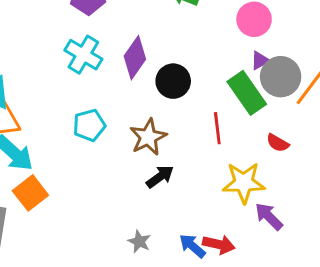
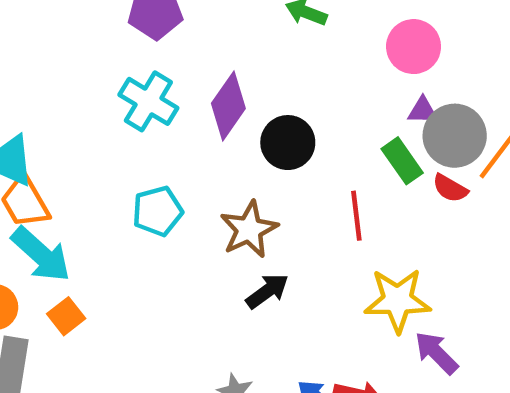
purple triangle: (260, 61) -> (423, 111), turned 30
green rectangle: (247, 93) -> (402, 161), size x0.7
red semicircle: (278, 143) -> (450, 188), moved
orange square: (30, 193) -> (66, 316), size x0.7

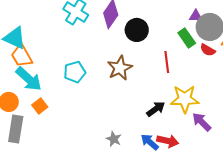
cyan pentagon: (158, 211) -> (75, 72), moved
black arrow: (267, 291) -> (156, 109), moved

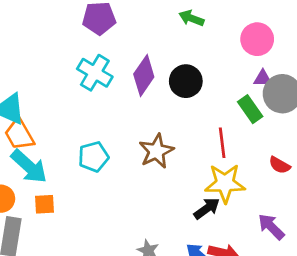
black circle: (137, 30) -> (186, 81), moved
red semicircle: (208, 50) -> (280, 165), moved
yellow star: (185, 99) -> (225, 183), moved
orange square: (40, 106) -> (44, 204), turned 35

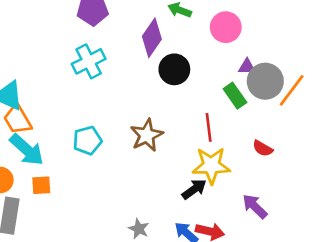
pink circle: (257, 39) -> (226, 27), moved
cyan cross: (95, 73) -> (89, 61), turned 32
purple diamond: (144, 76) -> (152, 38), moved

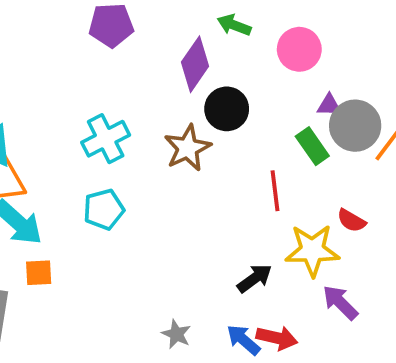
cyan cross: (89, 61) -> (106, 139), moved
brown star: (147, 135) -> (188, 148), moved
yellow star: (211, 166) -> (312, 250), moved

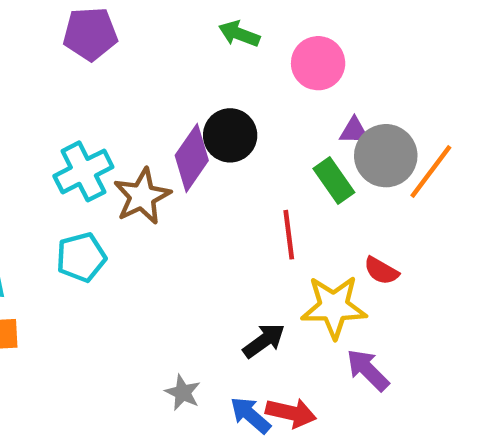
purple diamond: (195, 64) -> (192, 158), moved
brown star: (188, 148) -> (142, 196), moved
gray star: (176, 334) -> (183, 393), moved

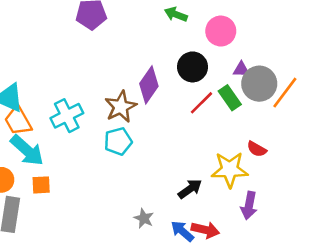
black circle: (230, 135) -> (193, 67), moved
cyan cross: (83, 171) -> (67, 116), moved
red line: (289, 235) -> (202, 103), moved, turned 52
cyan pentagon: (81, 257) -> (118, 141), moved
purple arrow: (368, 370) -> (249, 205), turned -124

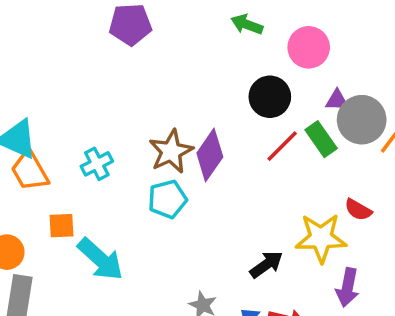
purple diamond: (149, 85) -> (210, 155), moved
cyan cross: (67, 116) -> (97, 164), size x0.7
cyan arrow: (27, 150) -> (100, 259), moved
orange square: (41, 185) -> (62, 226), moved

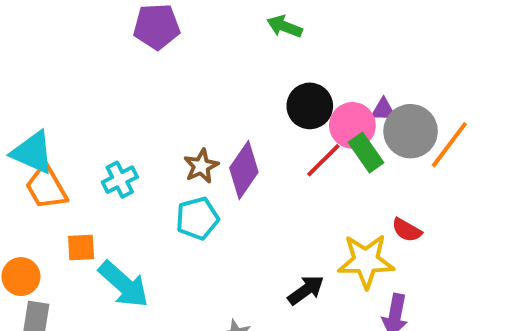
pink circle: (309, 47) -> (352, 125), moved
brown star: (171, 151) -> (201, 166), size x0.7

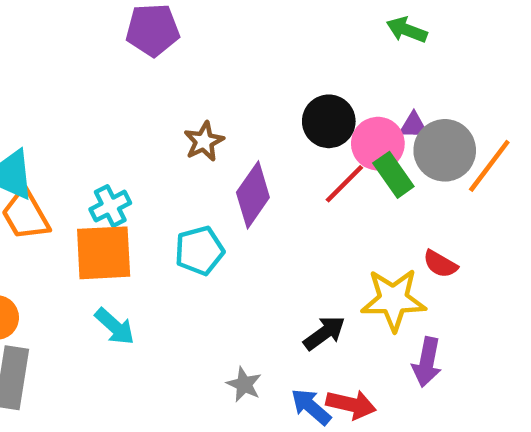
green arrow: (285, 26) -> (407, 30), moved
brown star: (201, 166) -> (204, 141), moved
orange square: (81, 247) -> (104, 253), moved, size x1.8
cyan arrow: (124, 284) -> (115, 326), size x0.7

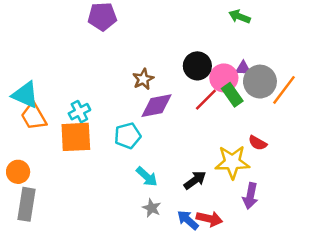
brown star: (204, 141) -> (143, 79), moved
purple diamond: (253, 195) -> (156, 106), turned 44
cyan arrow: (115, 326) -> (147, 177), moved

